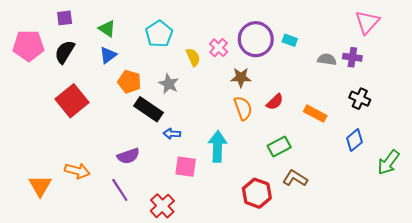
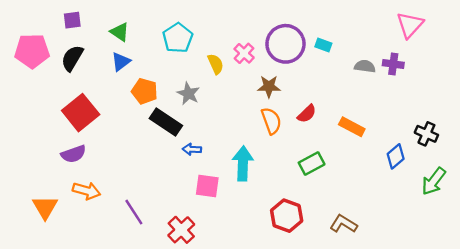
black cross: (360, 99) -> (426, 134), moved
purple semicircle: (128, 156) -> (73, 154), moved
brown L-shape: (295, 178) -> (344, 224), moved

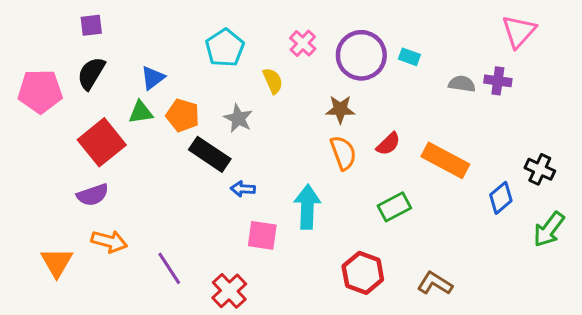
green triangle: (120, 32) -> (141, 112), moved, turned -42
pink pentagon: (32, 51) -> (40, 91), moved
pink cross: (244, 53) -> (303, 43), moved
orange rectangle: (352, 127) -> (445, 160), size x1.4

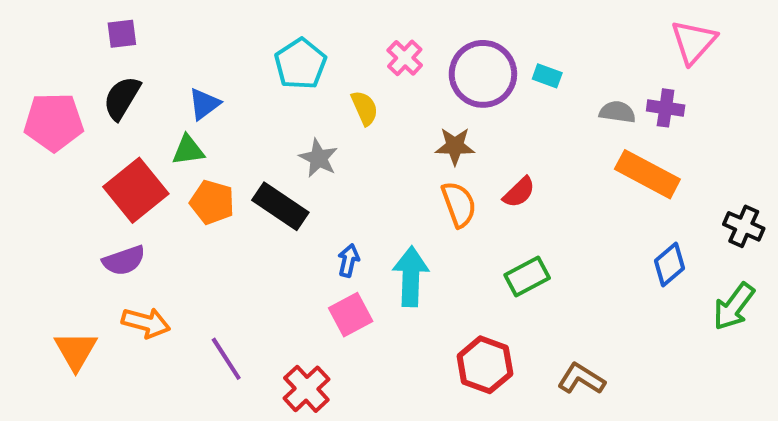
orange pentagon: (183, 115) -> (212, 202), moved
orange rectangle: (445, 160) -> (647, 174), moved
black cross: (540, 169) -> (744, 226), moved
blue arrow: (243, 189) -> (349, 260), moved, turned 100
pink square: (262, 235) -> (351, 315), turned -36

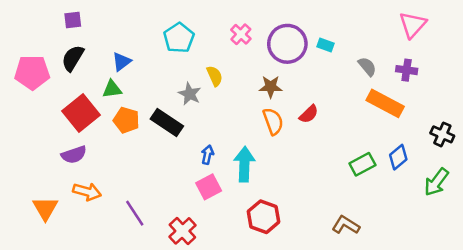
yellow semicircle: (365, 108) -> (215, 76), moved
purple cross: (666, 108) -> (407, 70), moved
gray semicircle: (617, 112) -> (367, 66), turned 42
green rectangle: (527, 277) -> (362, 164), moved
red hexagon: (485, 365) -> (264, 217), moved

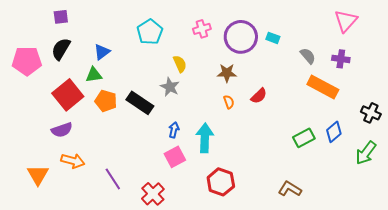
pink cross: (241, 34) -> (202, 29), turned 30
gray star: (190, 94) -> (170, 87), moved
orange semicircle: (273, 121) -> (229, 102), size x0.6

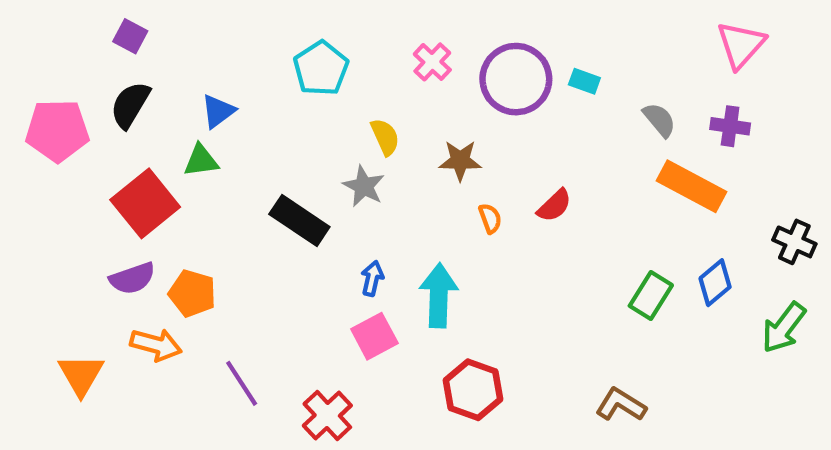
purple square: (61, 17) -> (130, 36), turned 35
pink cross: (202, 29) -> (432, 62), turned -30
brown star: (227, 73) -> (460, 161), moved
orange pentagon: (106, 101) -> (192, 293), moved
green rectangle: (304, 138) -> (651, 295), turned -30

